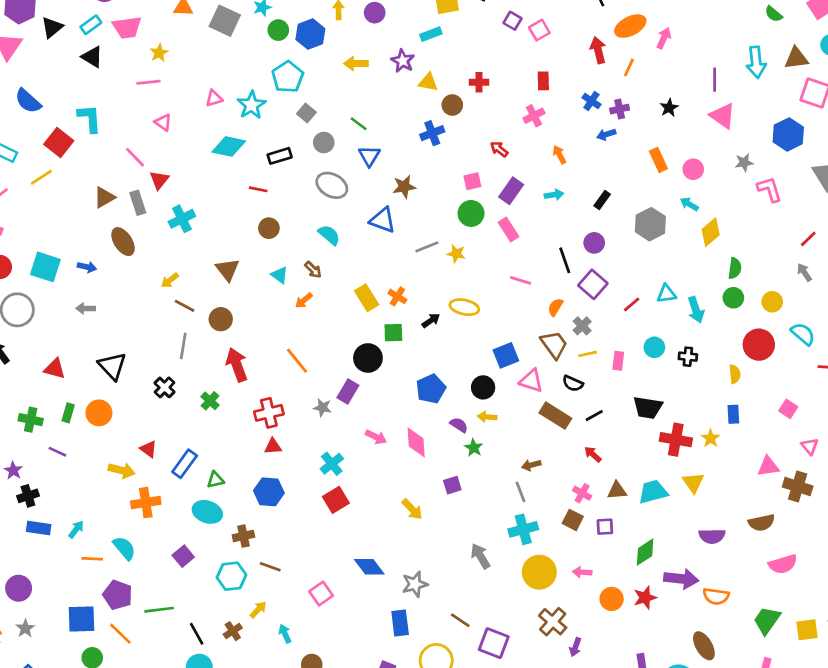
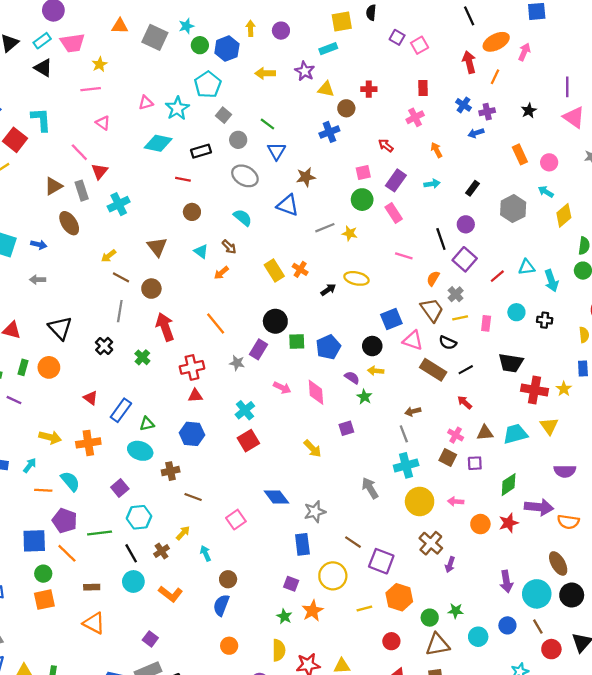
green square: (393, 333) -> (297, 342), moved
yellow arrow: (122, 470) -> (50, 437), moved
cyan hexagon: (231, 576) -> (139, 517), moved

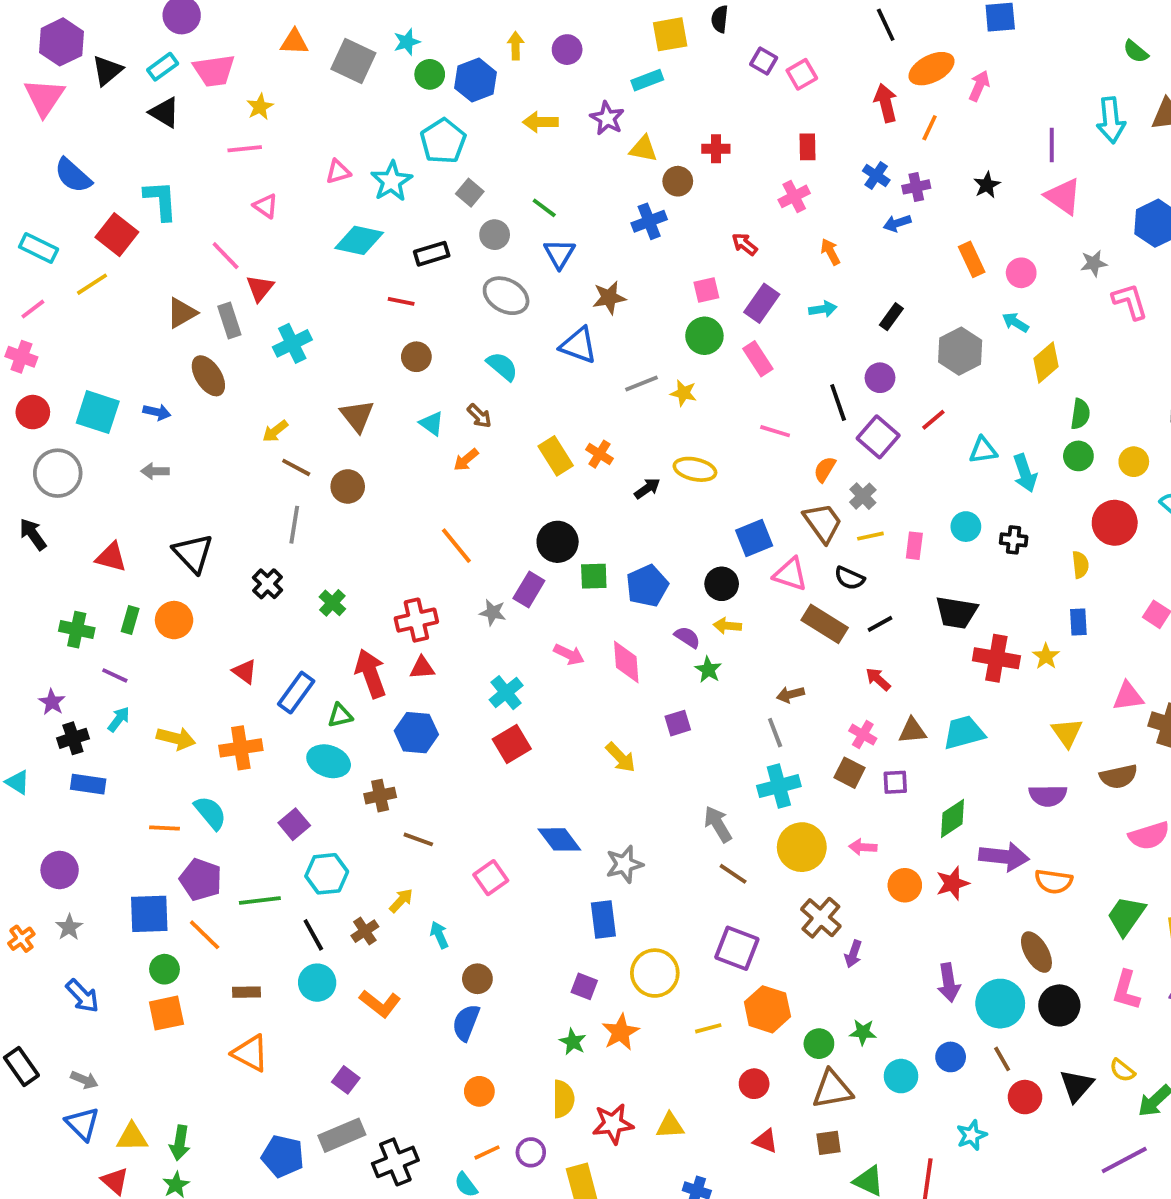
red line: (497, 276) -> (933, 420), moved
red arrow: (165, 327) -> (371, 673), moved
yellow triangle: (549, 426) -> (1067, 733), moved
cyan arrow: (30, 465) -> (119, 719), moved
brown line: (353, 542) -> (733, 874), moved

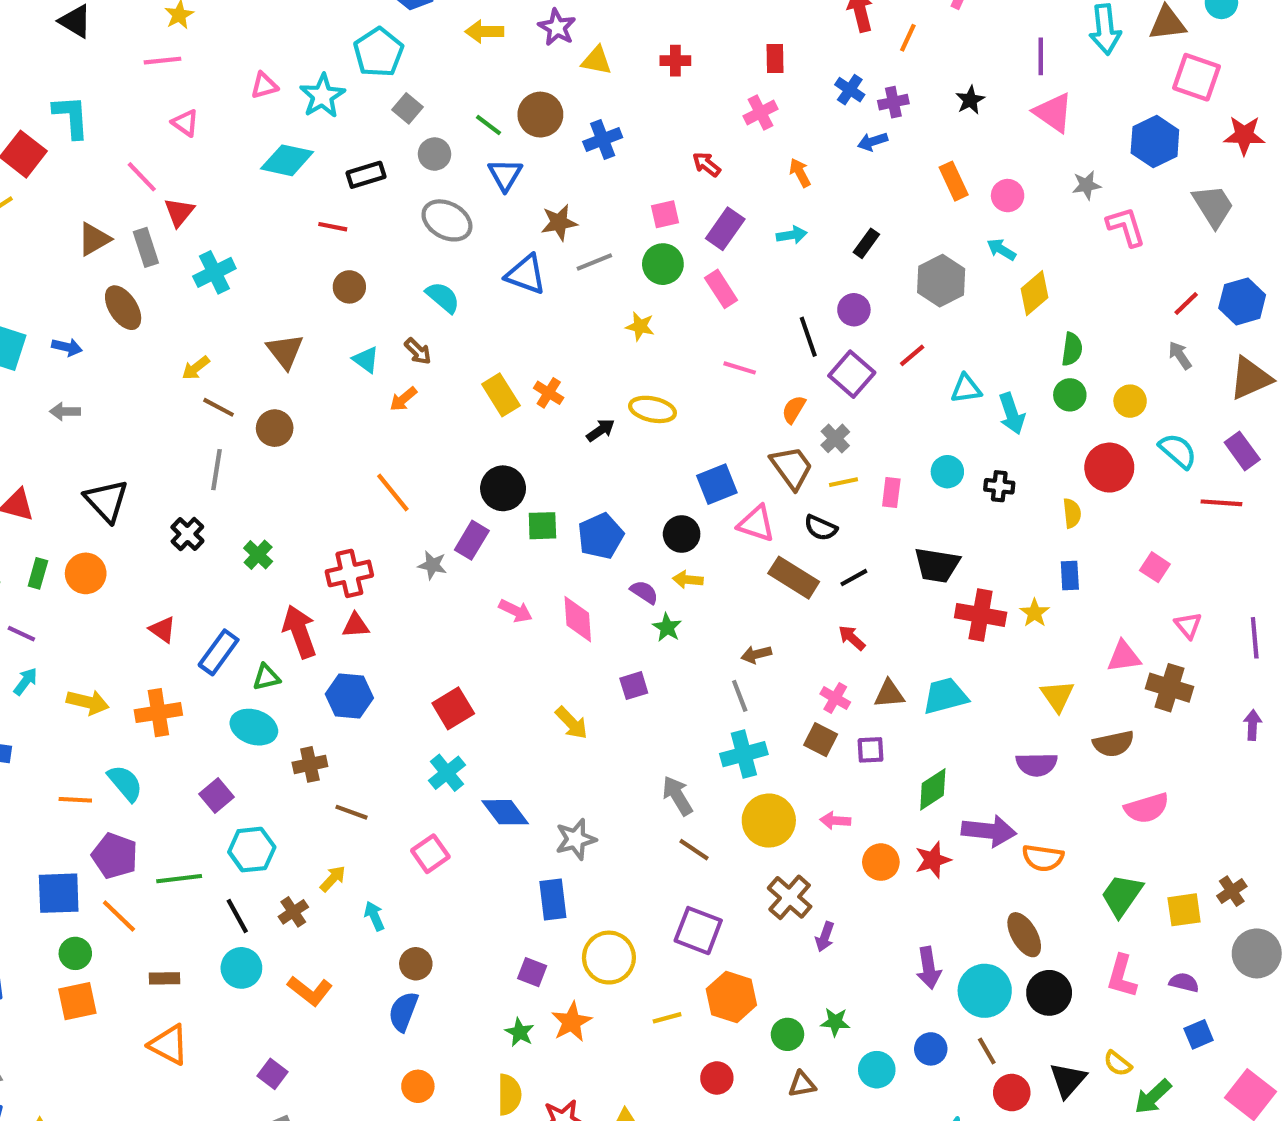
brown circle: (678, 181) -> (540, 115), moved, size x1.4
gray line: (641, 383) -> (594, 262), moved
cyan cross: (506, 693) -> (447, 773), moved
brown triangle: (832, 1089) -> (802, 1084), size x0.6

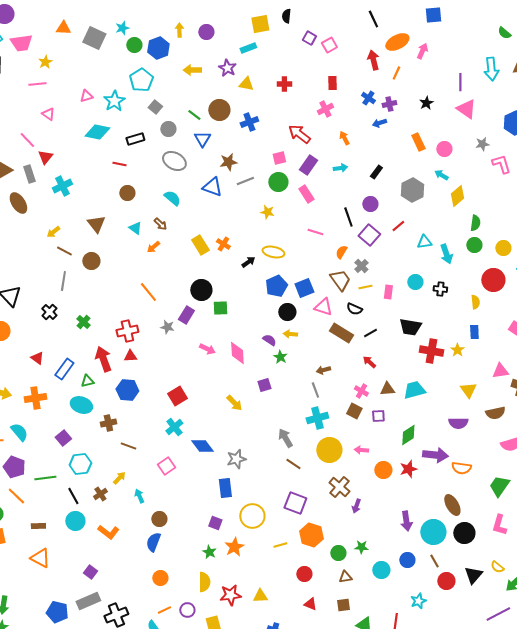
red arrow: (706, 164) -> (299, 134), size x1.6
blue pentagon: (601, 536) -> (276, 286), moved

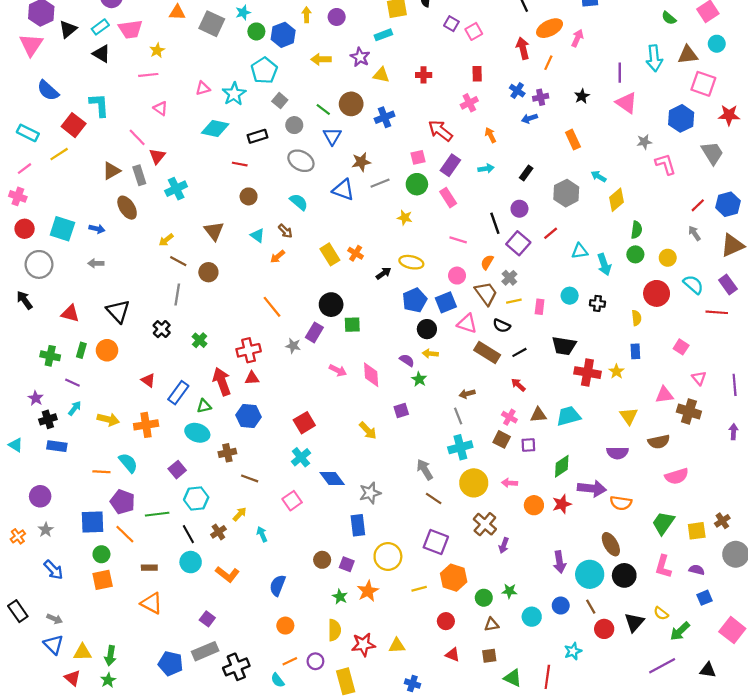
pink circle: (444, 149) -> (457, 276), moved
brown circle: (159, 519) -> (322, 560), moved

